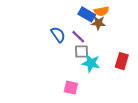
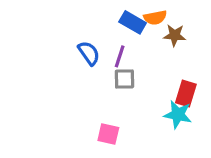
brown star: (98, 23) -> (175, 35), moved
purple line: (78, 37) -> (120, 56), turned 64
cyan star: (91, 63) -> (178, 115), moved

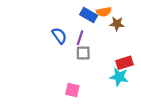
red rectangle: (186, 94) -> (124, 63), turned 56

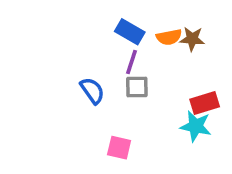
orange semicircle: (104, 12) -> (169, 37), moved
blue rectangle: (89, 15) -> (130, 32), moved
blue semicircle: (59, 36) -> (92, 91), moved

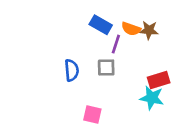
orange semicircle: (169, 37) -> (131, 29), turned 30
purple line: (132, 62) -> (116, 44), moved
blue semicircle: (92, 91) -> (72, 70), turned 30

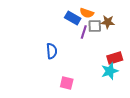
orange semicircle: (131, 29) -> (87, 13), moved
gray square: (106, 68) -> (95, 26), moved
cyan star: (152, 98) -> (110, 71), turned -30

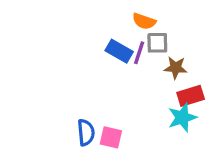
blue rectangle: (73, 18) -> (119, 51), moved
brown star: (108, 22) -> (176, 68), moved
blue semicircle: (52, 51) -> (86, 132), moved

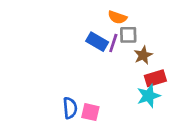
brown star: (176, 68) -> (143, 55), turned -30

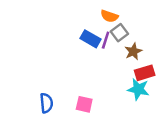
gray square: (128, 35) -> (119, 33), turned -36
cyan star: (149, 96) -> (138, 89), turned 30
blue semicircle: (70, 108) -> (46, 103), moved

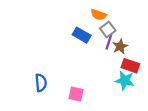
purple line: (106, 40) -> (109, 42), moved
red rectangle: (145, 73) -> (130, 66), turned 36
blue semicircle: (46, 103) -> (41, 83), moved

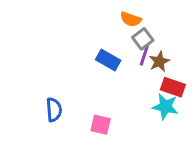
blue rectangle: (82, 35) -> (108, 60), moved

